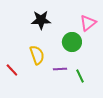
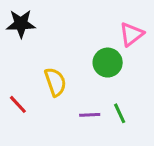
black star: (41, 20) -> (21, 24), moved
purple line: (60, 69) -> (90, 115), moved

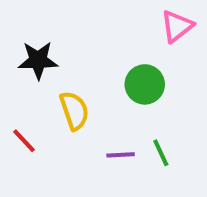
black star: (21, 24) -> (38, 60), moved
pink triangle: (132, 34) -> (177, 26), moved

